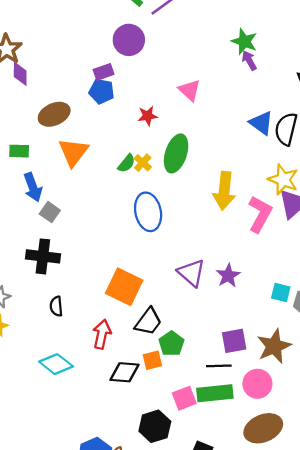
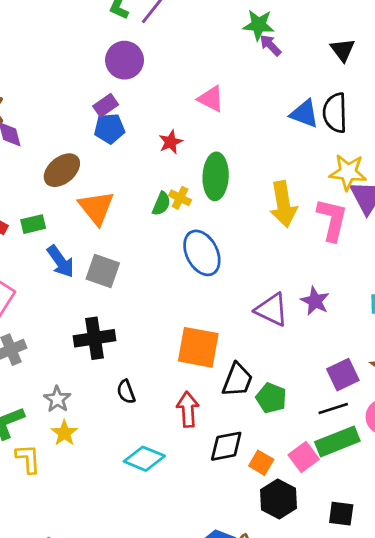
gray square: (50, 212) -> (103, 271), moved, size x1.4
orange square: (152, 360) -> (261, 463), moved, turned -30

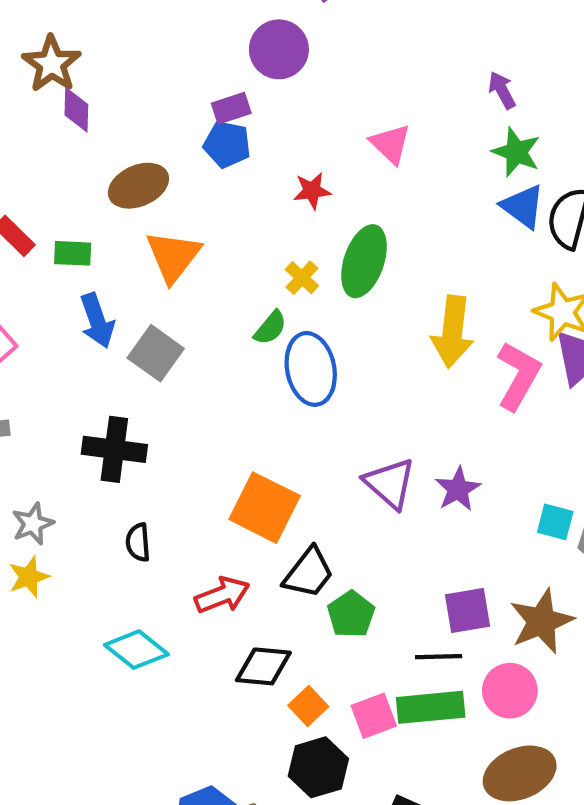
green star: (259, 25) -> (516, 152), moved
green semicircle: (161, 204) -> (270, 328), moved
red arrow: (188, 409) -> (222, 595), turned 56

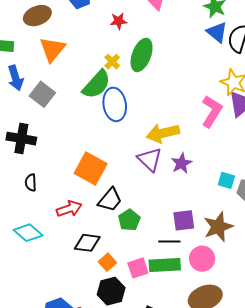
green semicircle: (270, 328) -> (97, 84), size x1.8
yellow arrow: (453, 332) -> (163, 133), moved, turned 68

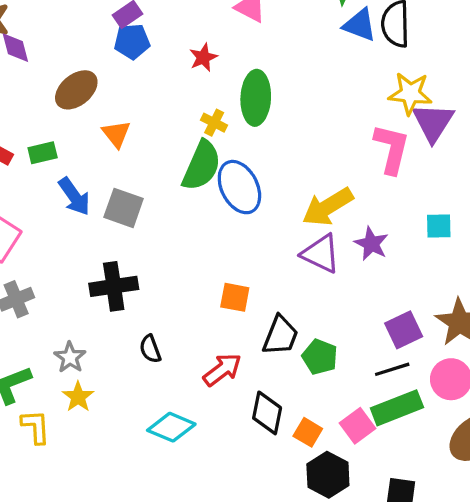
orange triangle: (52, 49) -> (116, 134), size x0.7
orange square: (91, 169) -> (235, 297), size x0.6
cyan square: (226, 180) -> (439, 226), moved
black diamond: (87, 243) -> (267, 413), turned -68

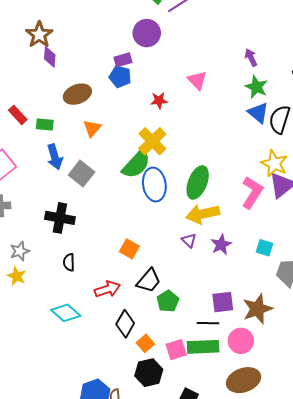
green ellipse: (256, 98) -> (198, 182), moved
yellow cross: (214, 123) -> (152, 141), size x1.8
purple triangle: (321, 254) -> (189, 240), size x0.6
yellow star: (78, 397) -> (17, 276), turned -30

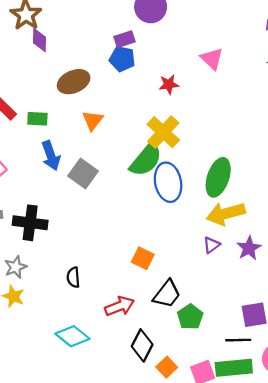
black cross: (60, 218) -> (30, 223), moved
purple triangle: (189, 240) -> (211, 245), turned 42

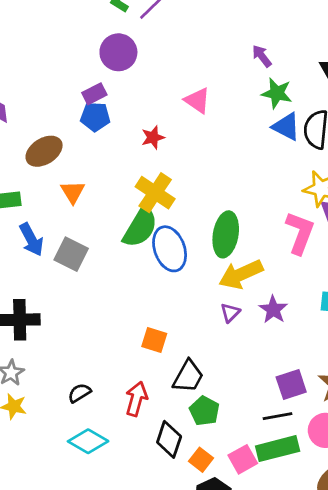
black semicircle: (73, 277) -> (79, 393), moved, turned 72
red arrow: (120, 306) -> (136, 399), turned -44
green pentagon: (190, 317) -> (204, 411), moved

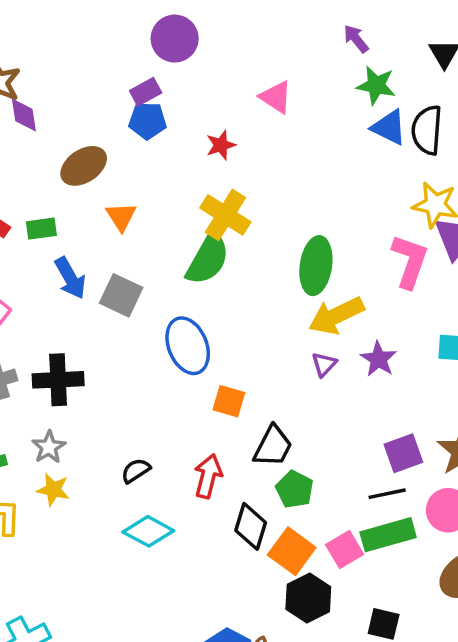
blue ellipse: (170, 249) -> (188, 346), moved
orange square: (201, 460) -> (292, 551), size x1.5

